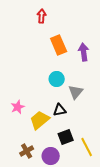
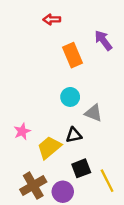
red arrow: (42, 16) -> (52, 19), turned -96
purple arrow: (84, 52) -> (103, 40), moved, turned -30
gray triangle: (76, 92) -> (94, 113), turned -49
brown cross: (27, 151) -> (33, 186), size x1.5

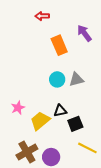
gray triangle: (94, 113) -> (76, 79), moved, turned -35
black square: (81, 168) -> (75, 124), moved
yellow line: (107, 181) -> (87, 148), turned -36

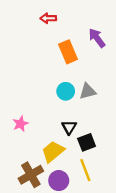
black triangle: (60, 111) -> (69, 127), turned -48
yellow trapezoid: (40, 121) -> (53, 152), moved
yellow line: (87, 148) -> (85, 170), moved, turned 42

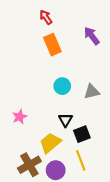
red arrow: (48, 18) -> (46, 17), turned 56
orange rectangle: (68, 52) -> (52, 45), moved
gray triangle: (88, 91) -> (92, 92), moved

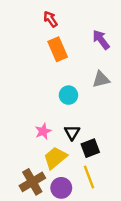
gray triangle: (92, 92) -> (101, 79), moved
pink star: (20, 117) -> (43, 131), moved

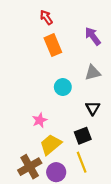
black triangle: (72, 132) -> (93, 108), moved

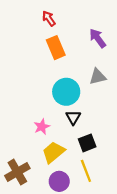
cyan circle: (63, 87) -> (66, 92), size x1.5
black triangle: (93, 108) -> (73, 117), moved
brown cross: (30, 167) -> (17, 172), moved

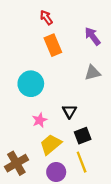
cyan circle: (66, 92) -> (31, 84), moved

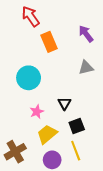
red arrow: (46, 18) -> (31, 16), moved, size x1.5

